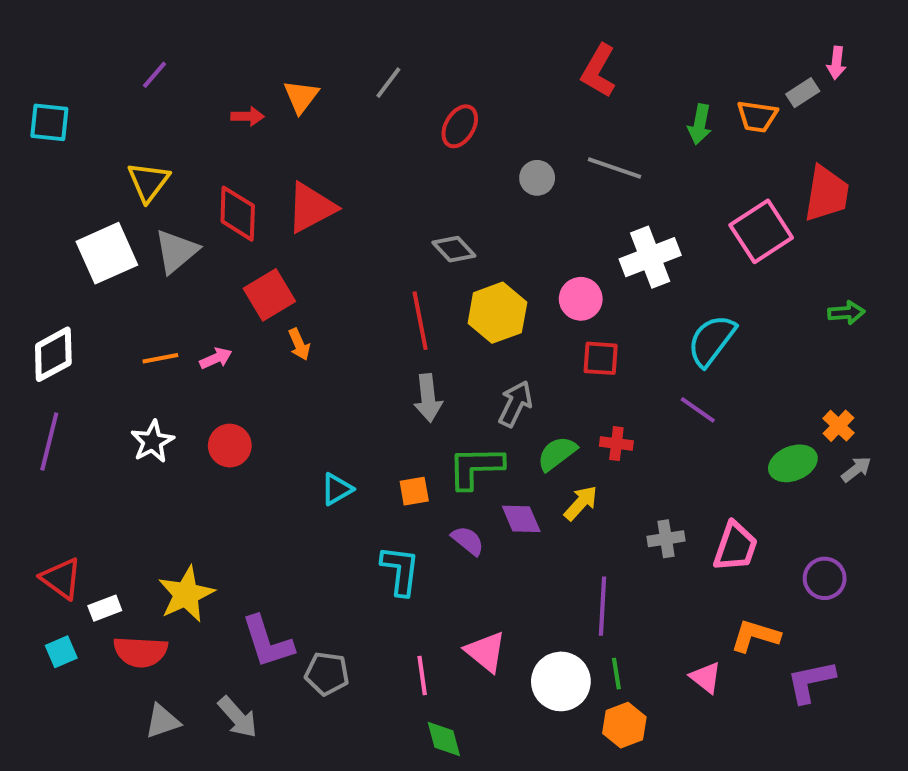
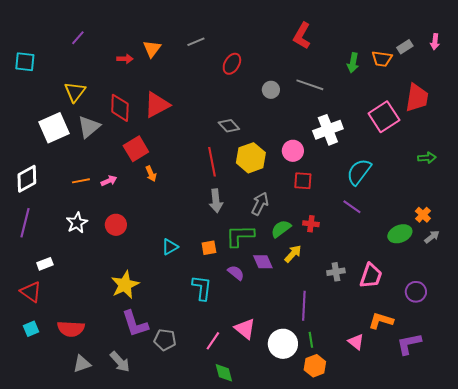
pink arrow: (837, 63) -> (435, 42), moved
gray line: (388, 83) -> (196, 42), turned 30
yellow star: (186, 594) -> (125, 285), moved
white rectangle: (105, 608) -> (45, 264), moved
pink line: (422, 676) -> (213, 341), turned 42

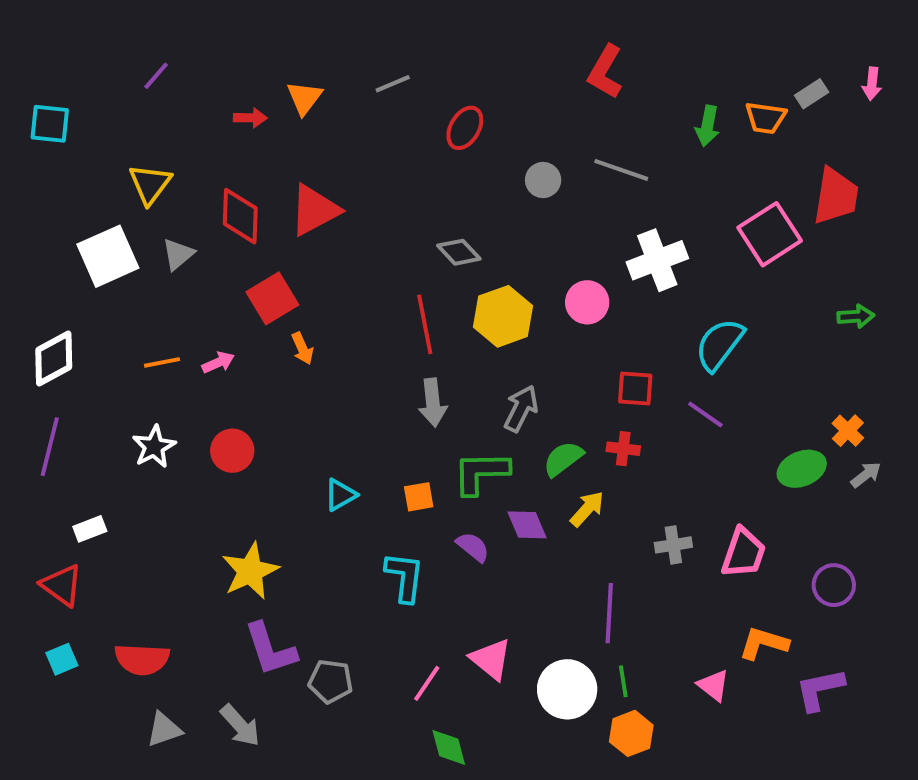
gray triangle: (89, 127) -> (178, 254), size x0.7
red square: (303, 181) -> (635, 389), moved

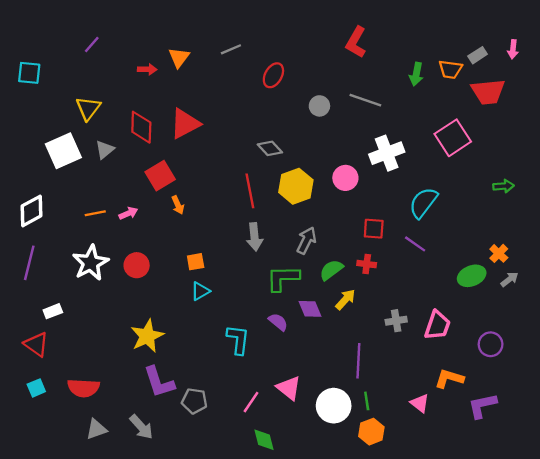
red trapezoid: (836, 196) -> (488, 92), moved, turned 75
white star: (154, 447) -> (91, 263), size x1.4
orange square: (419, 497) -> (196, 262), moved

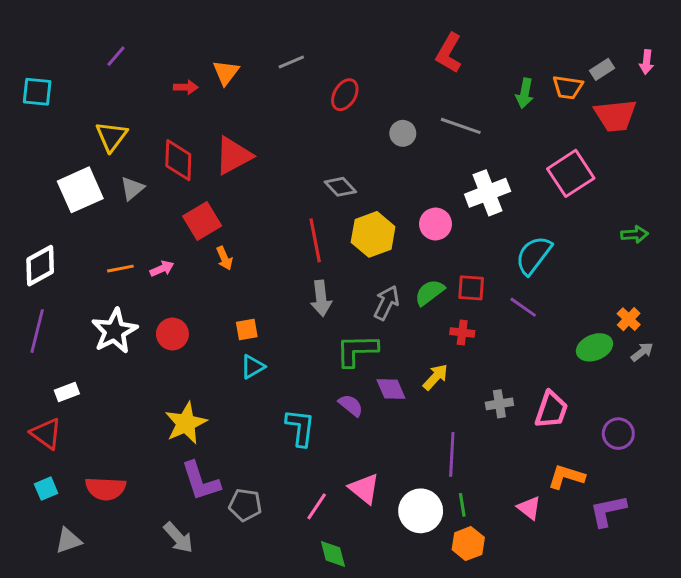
green semicircle: (331, 270) -> (430, 292), moved
gray triangle: (96, 429) -> (68, 541), moved

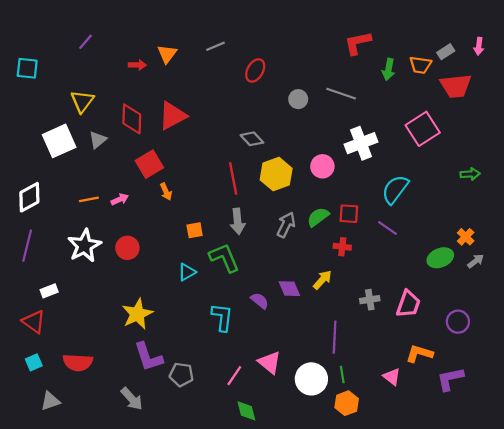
red L-shape: (449, 53) -> (358, 43), moved, turned 48
orange square: (247, 330) -> (195, 230), moved
green L-shape: (357, 350) -> (224, 258), moved, turned 68

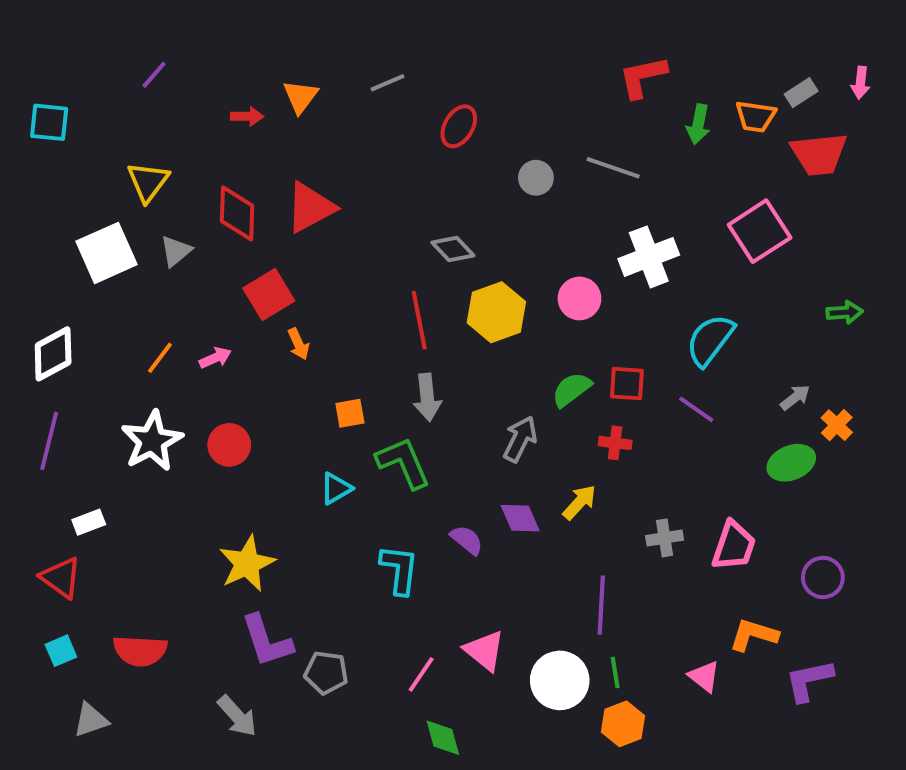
orange line: (89, 199) -> (160, 358), turned -42
gray arrow: (286, 225) -> (520, 439), moved
gray arrow: (476, 261) -> (795, 397), moved

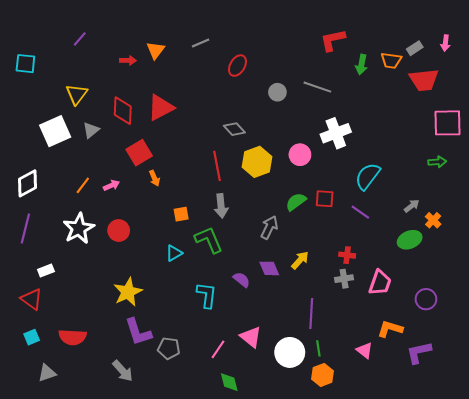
pink square: (760, 231) -> (448, 123), moved, turned 32
red cross: (615, 443) -> (347, 255), moved

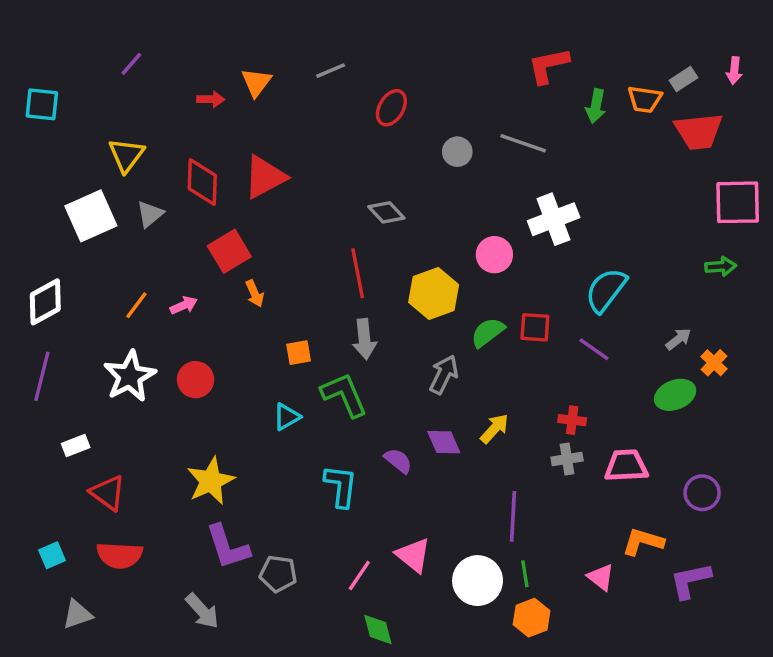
yellow hexagon: (257, 162) -> (434, 293), moved
pink trapezoid: (380, 283) -> (626, 466), turned -112
red triangle: (32, 299) -> (108, 493), moved

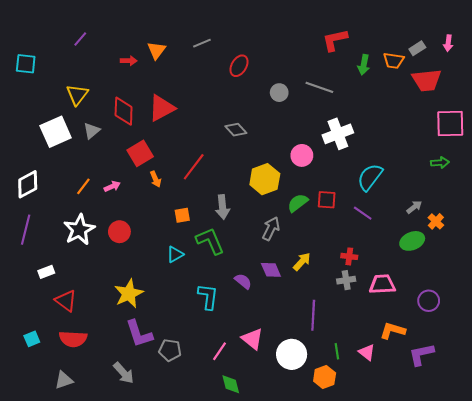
red line: (358, 273) -> (194, 167), moved, turned 48
green line: (525, 574) -> (337, 351), moved
gray triangle: (77, 614) -> (64, 380), moved

